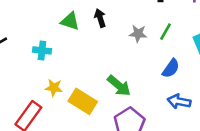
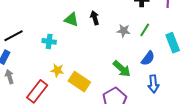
green arrow: (119, 86) -> (122, 69), moved
blue arrow: (179, 101) -> (153, 84), turned -108

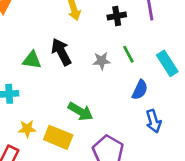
black arrow: (95, 18) -> (61, 52), size x1.5
green line: (145, 30) -> (128, 54), turned -48
green arrow: (122, 69) -> (80, 112), moved

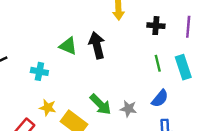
gray star: (102, 61) -> (128, 109), moved
cyan rectangle: (167, 63) -> (183, 67), moved

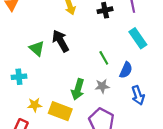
green triangle: (68, 46) -> (37, 48), turned 35
green line: (158, 63) -> (104, 58), moved
green arrow: (100, 104) -> (78, 89), turned 78

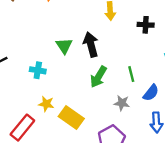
green arrow: (78, 89) -> (98, 77), moved

